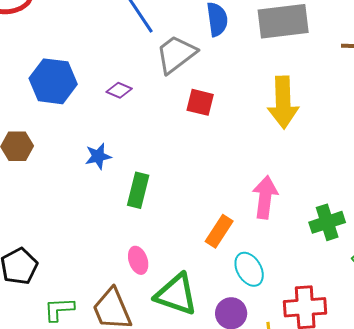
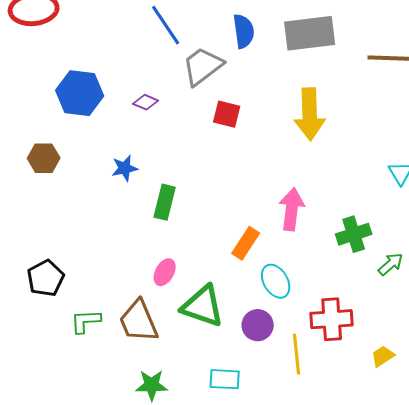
pink ellipse: (138, 260) -> (165, 272), turned 48

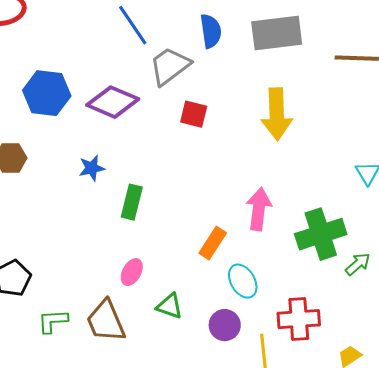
purple diamond: (146, 102) -> (113, 102), size x2.0
green cross: (354, 234) -> (321, 234), size x1.4
green triangle: (203, 306) -> (170, 306), size x0.6

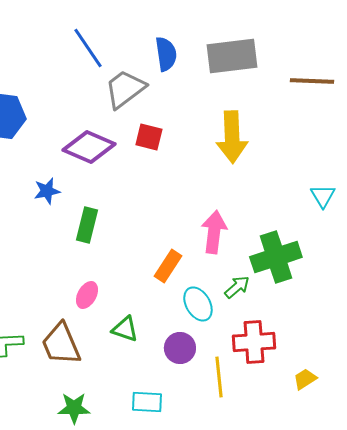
purple diamond: (113, 102) -> (89, 147), moved
green arrow: (358, 264) -> (237, 287), moved

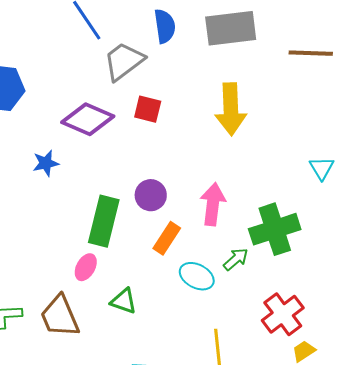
green rectangle: (87, 225) -> (104, 221), moved, size x1.4
cyan ellipse: (198, 304) -> (197, 276), turned -32
red cross: (254, 342) -> (283, 314), moved, turned -33
purple circle: (180, 348) -> (151, 195), moved

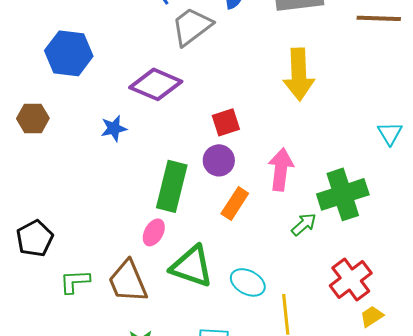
red square: (148, 109) -> (226, 122), moved, turned -32
cyan ellipse: (197, 276) -> (248, 282), moved
green triangle: (124, 301) -> (192, 266), size x1.6

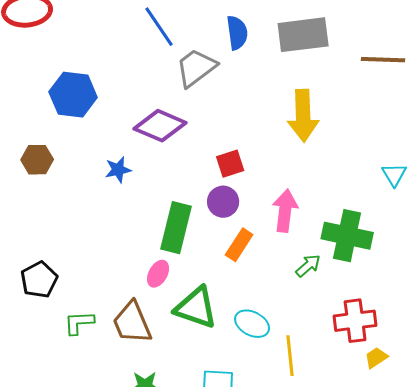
green cross: (343, 194) -> (347, 236), turned 30
red cross: (351, 279) -> (355, 321), turned 30

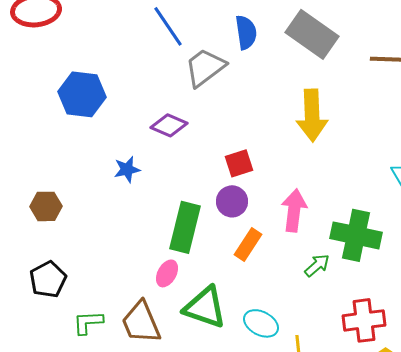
gray rectangle: (303, 35) -> (312, 34), turned 42
purple diamond: (160, 126) -> (169, 125), size x0.7
brown hexagon: (37, 160) -> (46, 206), moved

